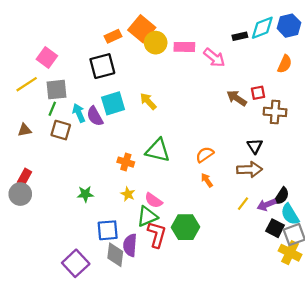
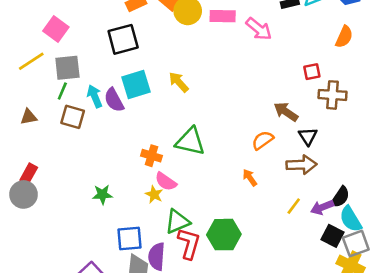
brown arrow: (237, 98) -> (286, 112), moved
orange semicircle: (205, 155) -> (263, 140), moved
pink semicircle: (154, 200) -> (166, 182), moved

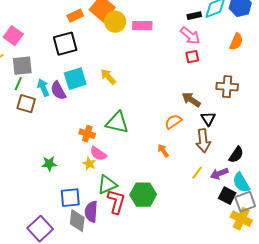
pink arrow: (259, 29) -> (190, 36), moved
red square: (312, 72) -> (192, 57), moved
brown arrow: (301, 165) -> (203, 141), turned 85
black semicircle: (340, 197) -> (236, 155), moved

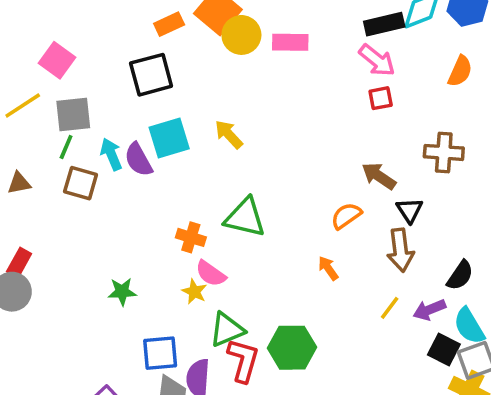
black rectangle: (194, 16) -> (384, 24), size x1.5

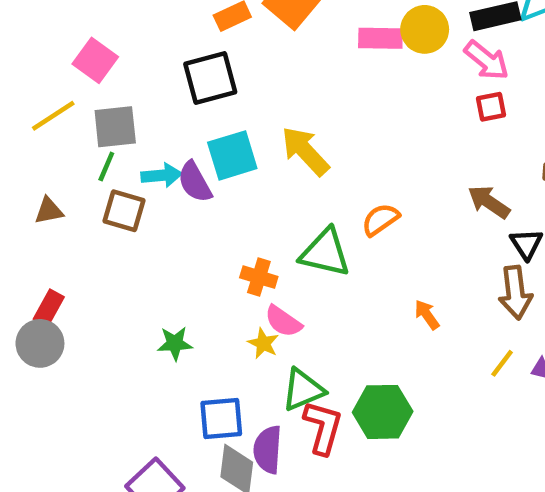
yellow circle: (241, 35) -> (425, 29), moved
yellow arrow: (229, 134) -> (305, 151), size x1.4
cyan arrow: (111, 154) -> (162, 175), turned 108
orange semicircle: (346, 216) -> (380, 220), moved

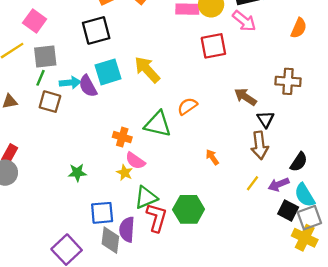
red square: (491, 107) -> (213, 46), moved, size x1.6

